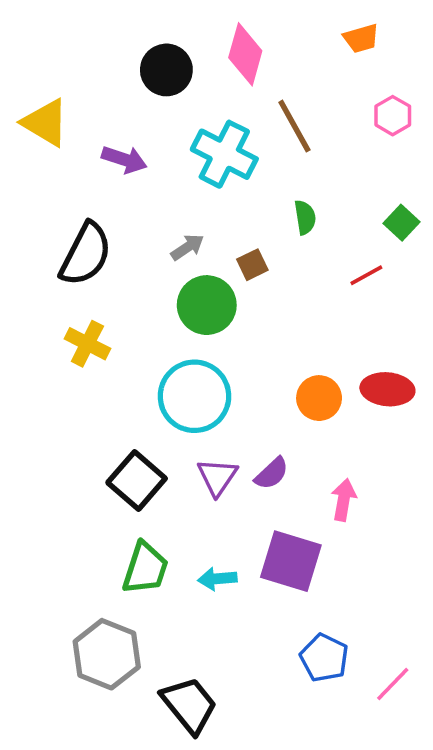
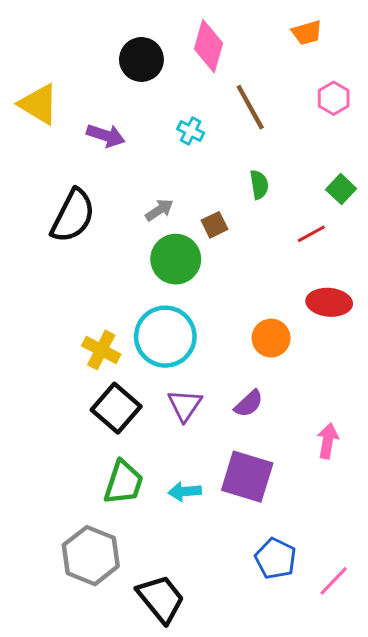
cyan cross: (224, 154) -> (191, 131), size x0.5
yellow cross: (87, 344) -> (101, 350), moved
red ellipse: (387, 389) -> (329, 302), moved
purple semicircle: (272, 473) -> (249, 404), moved
pink arrow: (344, 500) -> (328, 441), moved

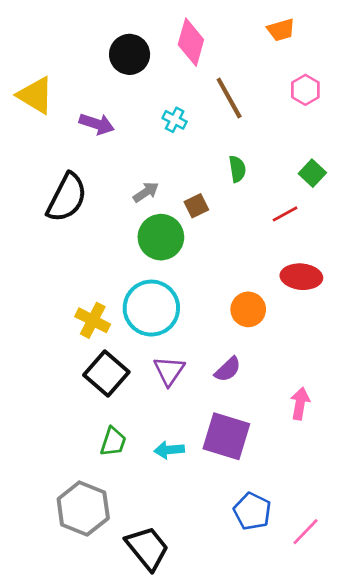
green trapezoid: (124, 483) -> (113, 442), size x0.7

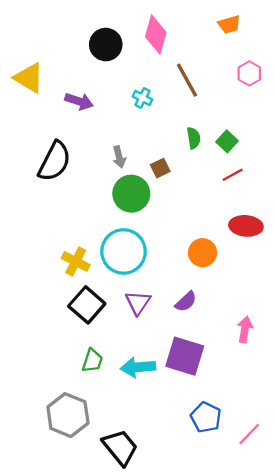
green square: (312, 173) -> (227, 141), moved
gray arrow: (146, 192) -> (119, 157), turned 110
cyan arrow: (169, 450) -> (138, 367), size x1.4

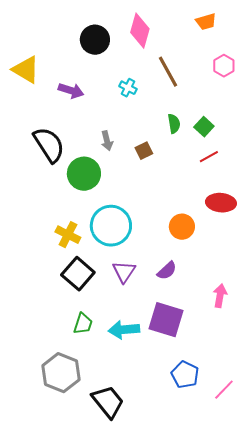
black semicircle: (55, 161) -> (49, 145), turned -60
green circle: (131, 194) -> (84, 174), moved

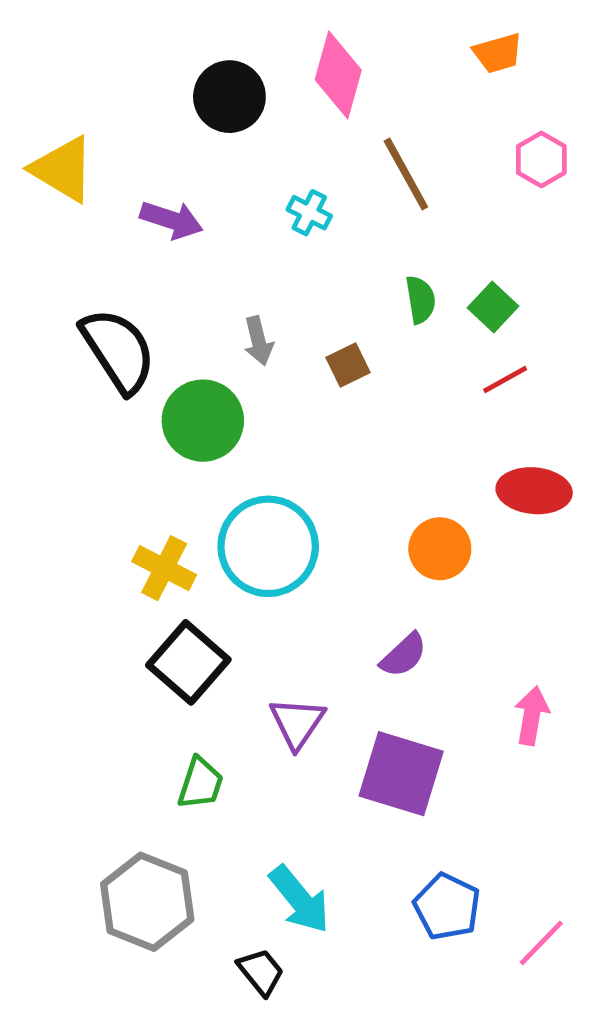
purple triangle: (124, 272) -> (297, 723), moved
cyan arrow: (124, 330) -> (300, 899), moved, turned -124
black trapezoid: (108, 402) -> (261, 972), size x0.6

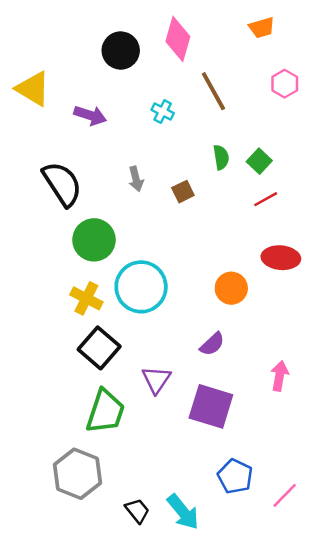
green circle: (203, 421) -> (94, 240), moved
green trapezoid: (200, 783) -> (105, 411), size x1.6
cyan arrow: (300, 899) -> (183, 512), moved

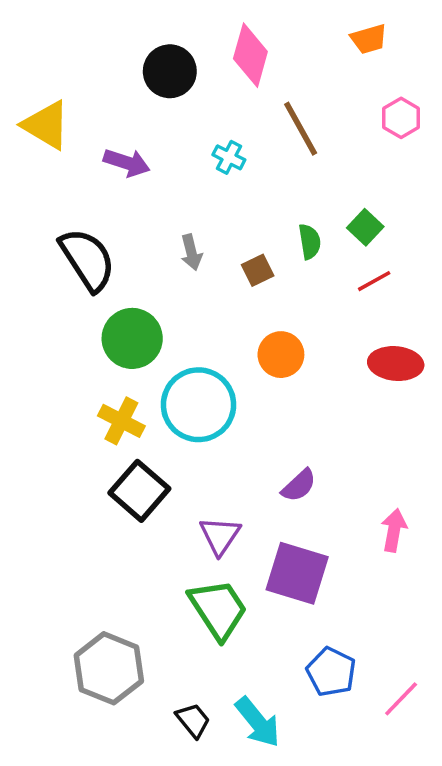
green semicircle: (221, 157) -> (310, 242), moved
orange circle: (231, 288) -> (281, 355), moved
green trapezoid: (105, 411) -> (218, 609), moved, turned -51

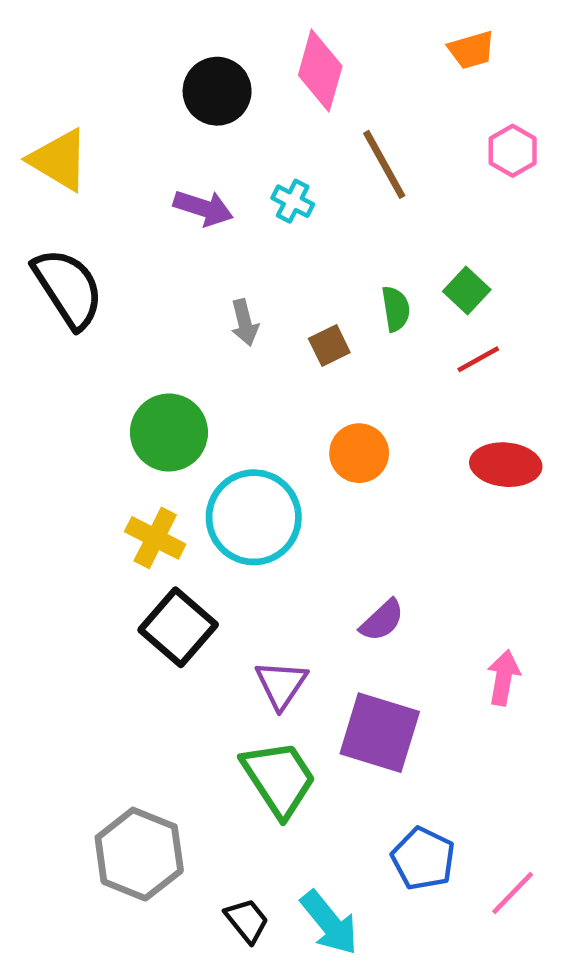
purple arrow: (127, 163) -> (203, 208), moved
black semicircle: (87, 260) -> (68, 288), moved

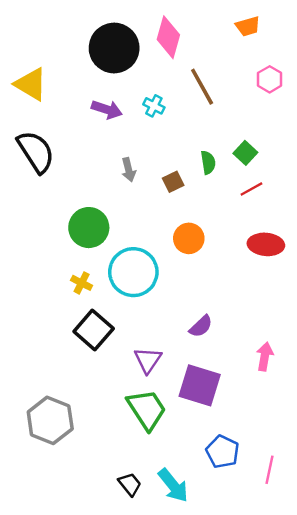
black circle: (217, 91) -> (114, 48), size x1.4
yellow cross: (155, 538) -> (82, 283), size x0.7
gray hexagon: (139, 854) -> (50, 420), moved
pink line: (513, 893) -> (270, 470), turned -32

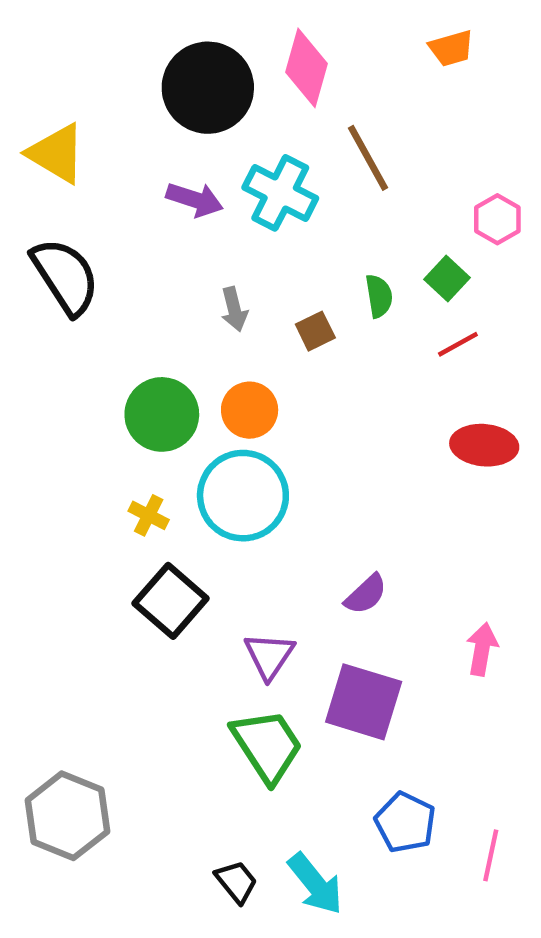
pink hexagon: (270, 79) -> (497, 219), moved
cyan cross: (154, 106) -> (280, 193), size x1.8
orange circle: (189, 238) -> (250, 410), moved
gray hexagon: (50, 420) -> (67, 816), moved

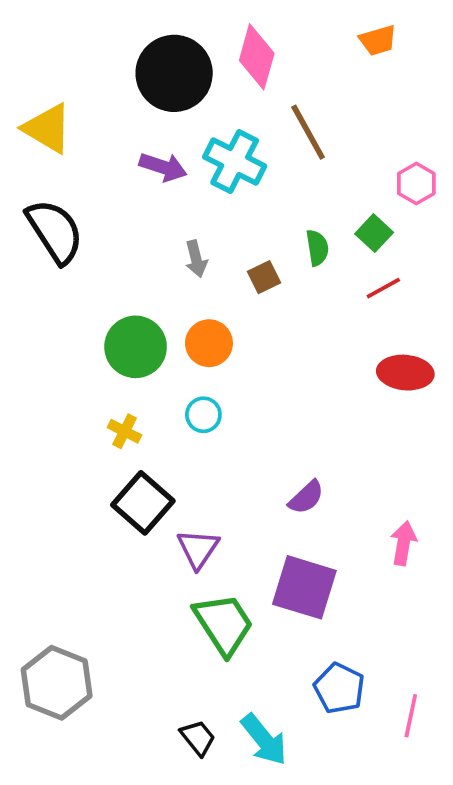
cyan circle: (243, 496) -> (203, 415), size x0.5
purple triangle: (269, 656) -> (198, 549), moved

